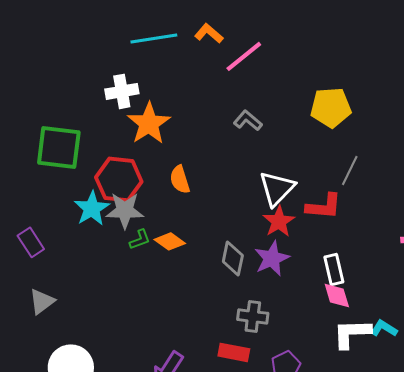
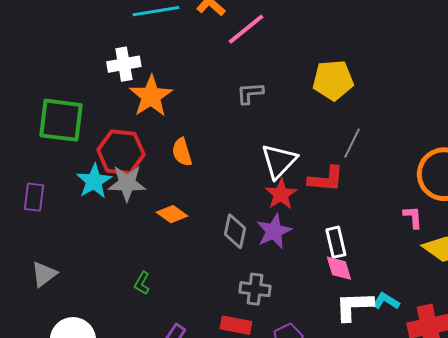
gray L-shape: (248, 120) -> (250, 93), turned -44
green L-shape: (140, 239) -> (142, 283), moved, turned 140
purple rectangle: (31, 242) -> (34, 197), moved, turned 40

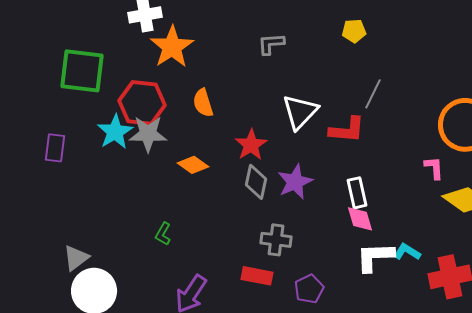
yellow pentagon: (333, 80) -> (354, 31), size x0.6
red star: (281, 194) -> (251, 145), moved
gray triangle: (44, 274) -> (76, 258), moved

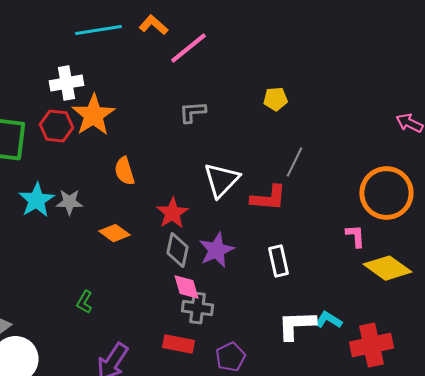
red hexagon: (142, 103) -> (56, 126), moved, size x0.7
gray star: (148, 134) -> (69, 202), size x0.7
pink diamond: (360, 219) -> (186, 287), moved

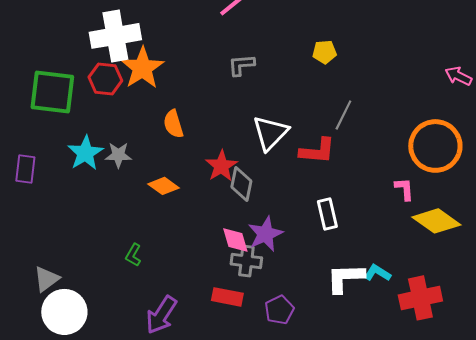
white cross: (66, 83) -> (115, 36), size x1.5
gray diamond: (177, 250) -> (241, 184), moved
purple star: (216, 250) -> (265, 234), moved

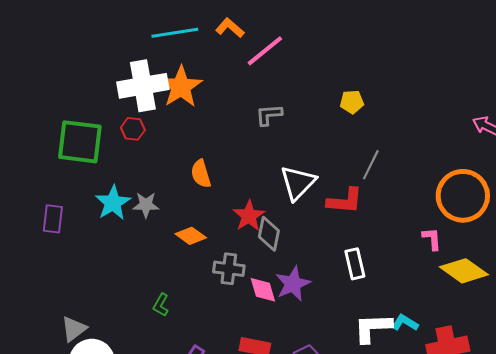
orange star: (142, 68) -> (181, 87), moved
red hexagon: (105, 79) -> (133, 129), size x0.7
gray cross: (246, 261) -> (229, 269), moved

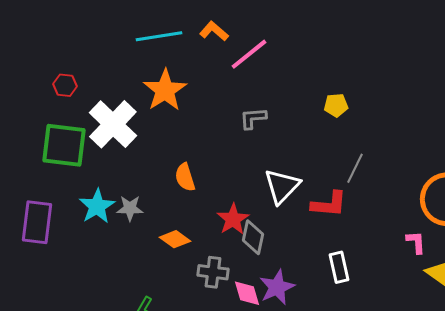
white cross: (143, 86) -> (113, 124), moved, turned -36
red hexagon: (133, 129) -> (65, 85), moved
purple rectangle: (53, 219) -> (37, 222), size x1.5

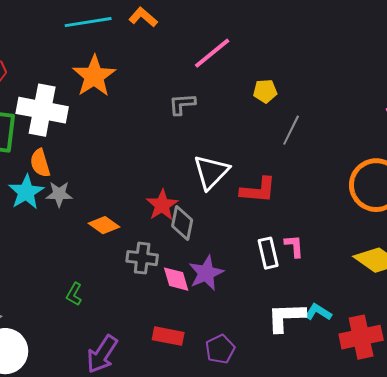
pink line: (249, 54) -> (212, 53), moved
white cross: (113, 124) -> (42, 110), turned -33
gray line: (355, 168) -> (291, 130), moved
orange semicircle: (185, 177) -> (40, 163), moved
pink L-shape: (416, 242) -> (294, 246), moved

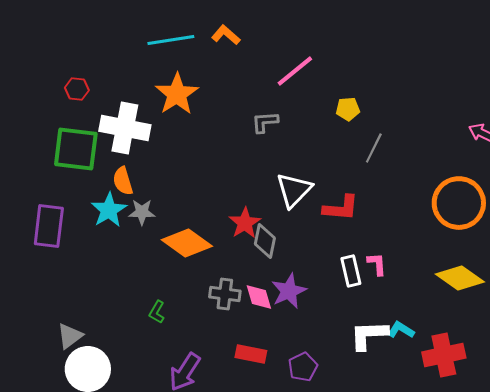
orange diamond: (104, 225) -> (187, 243), size x1.6
gray cross: (142, 258) -> (225, 294), moved

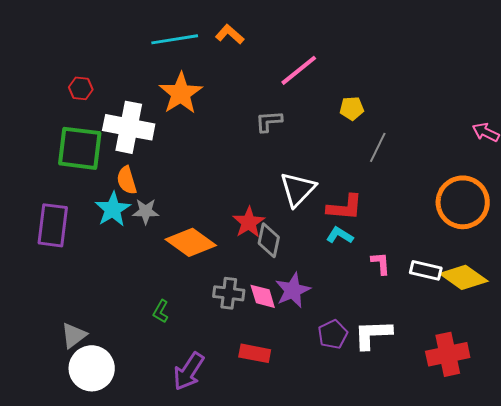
white rectangle: (351, 271) -> (426, 270), moved, turned -64
cyan L-shape: (401, 330) -> (340, 235), moved
purple pentagon: (303, 367) -> (333, 334), moved

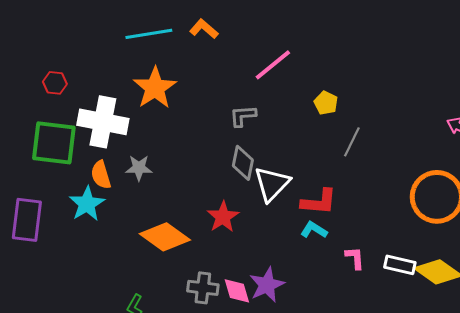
yellow pentagon: (352, 108) -> (326, 103), turned 30
gray star: (146, 211) -> (139, 168), moved
gray diamond: (269, 240) -> (243, 163), moved

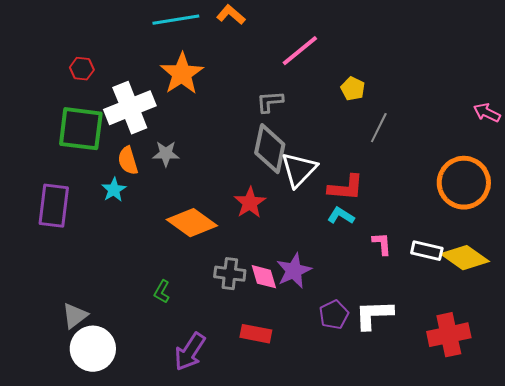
white cross: (103, 122) -> (130, 108), turned -33
gray diamond: (243, 163) -> (270, 149), size x1.4
cyan star: (87, 204) -> (114, 190), size x0.7

